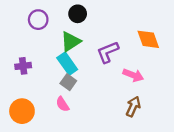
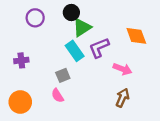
green triangle: (71, 42) -> (82, 27), moved
cyan rectangle: (67, 64) -> (75, 51), moved
gray square: (68, 82) -> (63, 75), turned 32

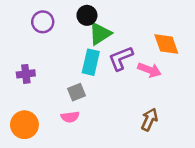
cyan rectangle: (75, 51) -> (91, 62), turned 48
pink arrow: (122, 69) -> (149, 70), moved
pink semicircle: (58, 96) -> (70, 117), turned -64

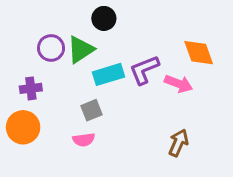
purple circle: (43, 22) -> (51, 48), moved
green triangle: (100, 34) -> (81, 50), moved
cyan rectangle: (91, 62) -> (109, 74), turned 60
orange circle: (24, 125) -> (23, 127), moved

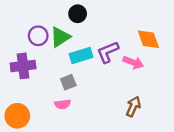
purple cross: (31, 88) -> (23, 66), size x1.5
orange circle: (23, 127) -> (17, 116), moved

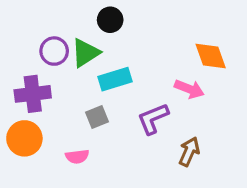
purple L-shape: (108, 52) -> (153, 119), moved
pink semicircle: (63, 104) -> (77, 157), moved
orange circle: (17, 116) -> (24, 138), moved

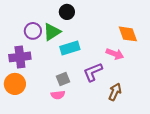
gray square: (97, 117) -> (63, 79), moved
pink semicircle: (77, 157) -> (58, 95), moved

